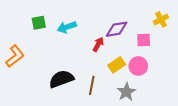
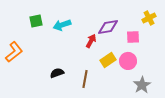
black semicircle: (61, 79) -> (57, 73), size x0.6
gray star: (126, 92) -> (142, 85), moved

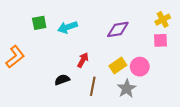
pink square: (133, 37) -> (161, 40), moved
red arrow: (91, 41) -> (83, 60), moved
gray star: (142, 85) -> (127, 88), moved

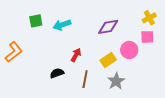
pink circle: (140, 67) -> (129, 50), moved

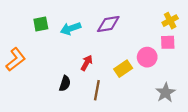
purple diamond: (108, 27) -> (108, 24), moved
black semicircle: (57, 73) -> (65, 83), turned 128
gray star: (116, 81) -> (165, 93), moved

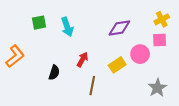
purple diamond: (108, 24) -> (119, 28), moved
cyan arrow: (71, 29) -> (67, 27), turned -90
black semicircle: (65, 83) -> (54, 73), moved

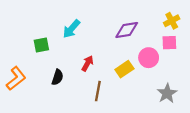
green square: (39, 23) -> (41, 45), moved
cyan arrow: (67, 27) -> (71, 29), turned 60
orange L-shape: (15, 56) -> (16, 78), moved

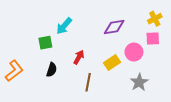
green square: (41, 45) -> (45, 43), moved
gray star: (167, 93) -> (139, 82), moved

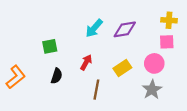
yellow cross: (155, 19) -> (169, 20), turned 32
cyan arrow: (64, 26) -> (94, 28), moved
pink circle: (134, 52) -> (154, 63), moved

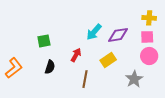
cyan arrow: (94, 28) -> (94, 32), moved
purple diamond: (125, 29) -> (118, 35), moved
pink circle: (154, 63) -> (149, 56), moved

